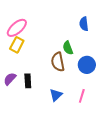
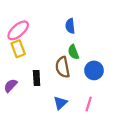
blue semicircle: (84, 24) -> (70, 26), moved
yellow rectangle: (17, 45) -> (18, 49), turned -49
black rectangle: (28, 81) -> (37, 78), moved

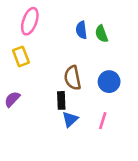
pink ellipse: (18, 30) -> (30, 21), moved, turned -30
green semicircle: (73, 52) -> (102, 34), moved
black rectangle: (37, 78) -> (61, 100), moved

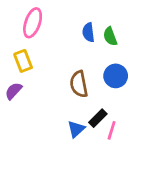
blue circle: (109, 82) -> (116, 76), moved
purple semicircle: (12, 99) -> (14, 91), moved
black rectangle: (61, 100) -> (98, 118), moved, turned 48

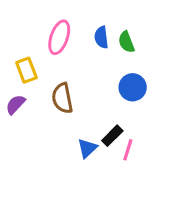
pink ellipse: (33, 23) -> (59, 37), moved
brown semicircle: (79, 84) -> (62, 98), moved

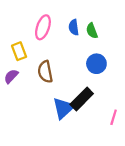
black rectangle: (112, 136) -> (82, 99), size x1.5
blue triangle: (87, 148) -> (63, 108), size x1.5
pink line: (128, 150) -> (114, 117), moved

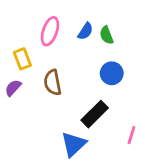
blue semicircle: (74, 27) -> (85, 31), turned -140
blue triangle: (63, 108) -> (74, 144), moved

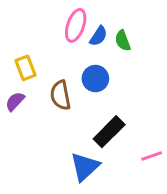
pink ellipse: (50, 31) -> (76, 25), moved
blue circle: (112, 73) -> (95, 79), moved
pink line: (131, 135) -> (152, 156), turned 54

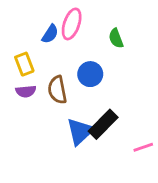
blue semicircle: (98, 36) -> (50, 34), moved
purple semicircle: (15, 101) -> (26, 91), moved, turned -138
blue triangle: (85, 167) -> (80, 131), moved

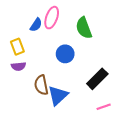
green semicircle: (116, 38) -> (84, 28), size x1.5
brown semicircle: (57, 90) -> (41, 85), moved
black rectangle: (103, 124) -> (97, 79), moved

